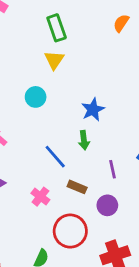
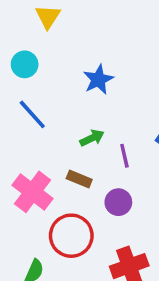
green arrow: (84, 140) -> (92, 138), moved, turned -108
blue line: (55, 157) -> (32, 114), moved
pink cross: (40, 197) -> (32, 192), size x1.6

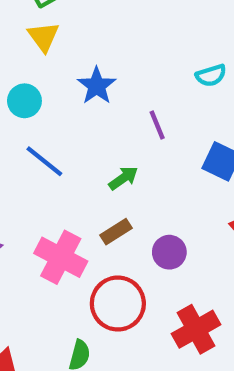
blue star: (98, 80) -> (97, 86), moved
purple line: (124, 156) -> (157, 125), moved
brown rectangle: (79, 179) -> (116, 232), turned -45

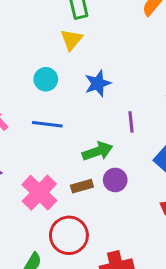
blue line: (44, 161) -> (47, 124), turned -48
green arrow: (123, 178) -> (98, 151), size x1.4
purple circle: (169, 252) -> (115, 180), moved

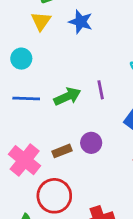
blue star: (98, 83) -> (81, 22), moved, turned -30
green arrow: (98, 151) -> (67, 96), moved

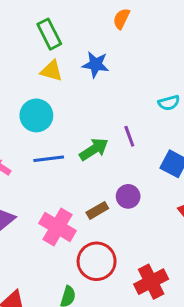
yellow triangle: (41, 21) -> (52, 71), turned -40
cyan circle: (21, 59) -> (36, 115), size x1.4

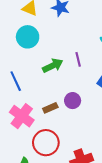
cyan circle: (36, 115) -> (28, 37), moved
blue line: (49, 159) -> (16, 81), moved, turned 66

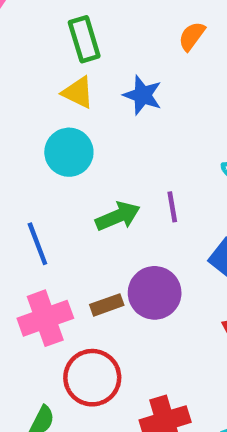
purple circle: (73, 101) -> (155, 293), size x1.5
pink cross: (22, 116) -> (45, 318), turned 30

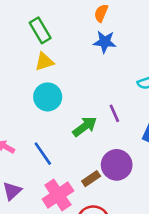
yellow triangle: (78, 92) -> (44, 62), turned -30
blue star: (143, 95) -> (105, 42), moved

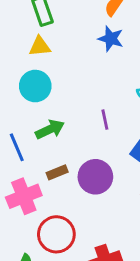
green arrow: (85, 126) -> (50, 129), moved
brown rectangle: (91, 179) -> (57, 172), moved

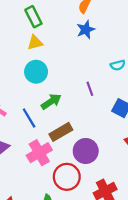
blue star: (111, 39) -> (86, 30), turned -30
brown rectangle: (57, 172) -> (61, 132), size x1.5
purple circle: (95, 177) -> (86, 151), moved

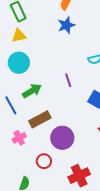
pink cross: (39, 153) -> (19, 138), size x0.6
red circle: (67, 177) -> (44, 161), size x0.6

